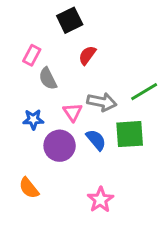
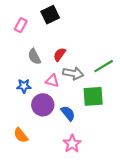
pink rectangle: (32, 55) -> (21, 25), moved
red semicircle: (87, 55) -> (60, 54), moved
pink triangle: (73, 112) -> (52, 81), turned -40
blue semicircle: (96, 140) -> (68, 113), moved

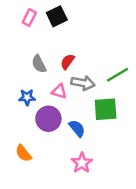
pink rectangle: (21, 25) -> (29, 18), moved

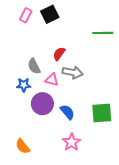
gray semicircle: (39, 64) -> (34, 66), moved
green line: (118, 75) -> (103, 33), moved, turned 30
green square: (106, 109) -> (102, 113), moved
orange semicircle: (23, 153) -> (23, 146), moved

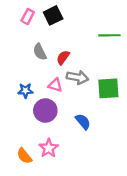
gray semicircle: (34, 66) -> (40, 52), moved
blue semicircle: (67, 112) -> (83, 122), moved
green square: (102, 113) -> (108, 88), moved
pink star: (72, 142) -> (49, 148), moved

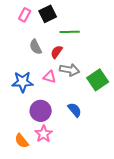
green line: (109, 35) -> (70, 32), moved
green square: (108, 88) -> (98, 80), turned -30
blue star: (25, 91) -> (23, 82), size x1.5
purple circle: (45, 111) -> (41, 111), moved

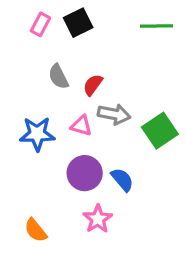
green line: (70, 32) -> (157, 26), moved
purple circle: (41, 111) -> (85, 173), moved
pink star: (44, 134) -> (98, 219), moved

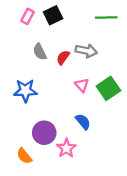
gray arrow: (114, 114) -> (86, 51), moved
pink triangle: (81, 126) -> (82, 85), moved, turned 32
purple circle: (85, 173) -> (44, 133), moved

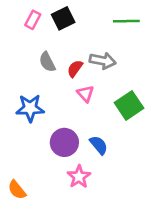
pink triangle: (82, 85) -> (85, 94), moved
purple circle: (44, 133) -> (64, 142), moved
orange semicircle: (24, 156) -> (17, 190), moved

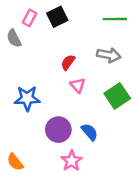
gray arrow: (103, 61) -> (109, 55), moved
gray semicircle: (47, 62) -> (14, 38), moved
orange semicircle: (17, 190) -> (15, 162), moved

